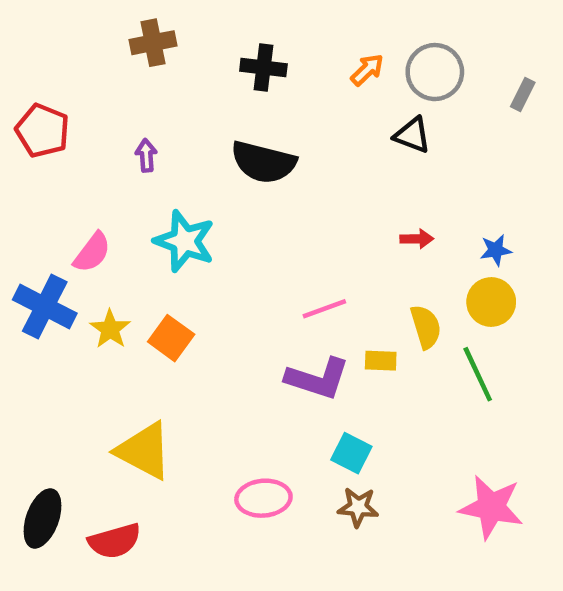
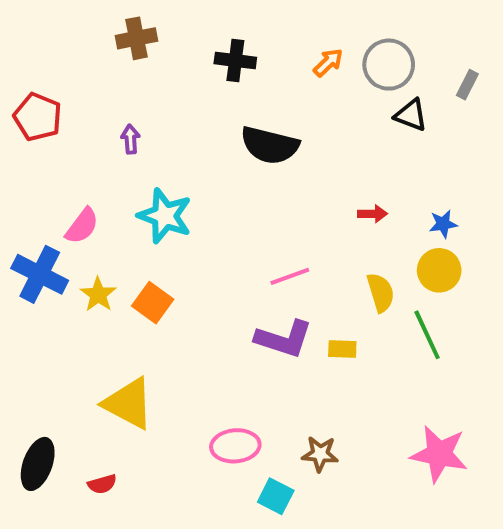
black triangle: (412, 135) -> (411, 115), moved
black semicircle: (263, 162) -> (270, 145), moved
yellow rectangle: (381, 361) -> (342, 349), moved
cyan square: (351, 453) -> (276, 496), moved
red semicircle: (115, 541) -> (102, 484), size x0.6

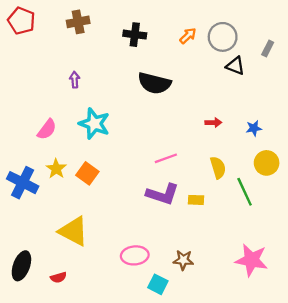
red pentagon: (38, 117) -> (21, 21), moved
yellow circle: (439, 270) -> (267, 163), moved
blue cross: (40, 274) -> (23, 183), moved

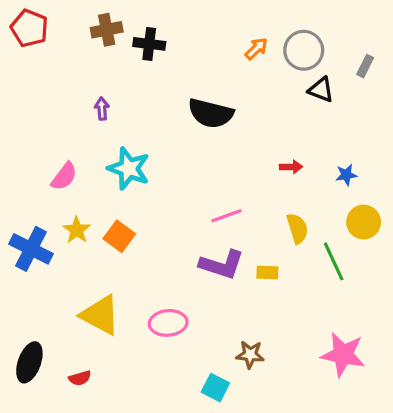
black cross: (135, 35) -> (149, 44), moved
pink ellipse: (135, 255) -> (168, 323), moved

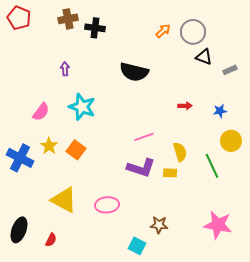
gray rectangle: (365, 66) -> (230, 70), moved, turned 40
yellow semicircle: (297, 228) -> (180, 152), moved
red semicircle: (80, 378) -> (51, 240), turned -48

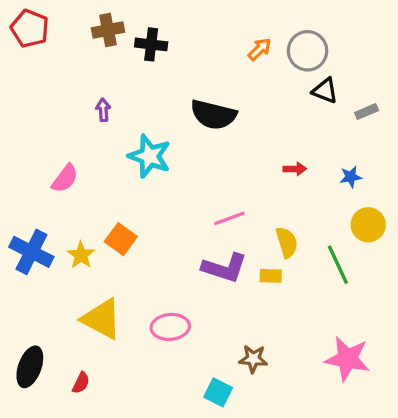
cyan star: (82, 107) -> (150, 156), moved
yellow star: (49, 146) -> (81, 255), moved

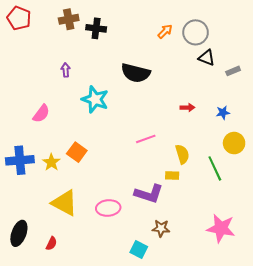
blue cross: (31, 252) -> (20, 160), turned -32
purple L-shape: (225, 268) -> (149, 194), moved

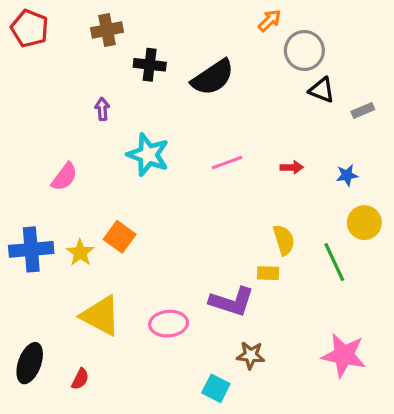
black cross: (96, 28) -> (150, 65), moved
orange arrow: (165, 31) -> (270, 21), moved
black semicircle: (136, 73) -> (213, 77), moved, turned -48
pink line: (146, 139) -> (227, 163), moved

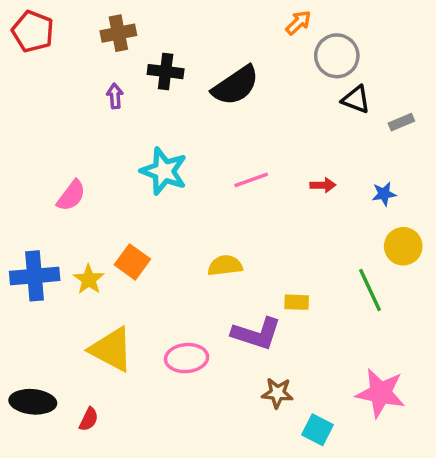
purple arrow: (102, 109) -> (115, 96), moved
yellow semicircle: (284, 240) -> (225, 265), moved, turned -80
black ellipse: (30, 363) -> (33, 402), turned 75
cyan square: (216, 388) -> (318, 430), moved

